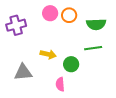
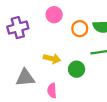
orange circle: (69, 15) -> (80, 29), moved
pink semicircle: (60, 84) -> (52, 91), moved

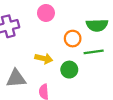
orange circle: (80, 29) -> (73, 39), moved

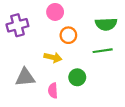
orange circle: (73, 39) -> (68, 35), moved
green circle: (69, 70) -> (77, 77), moved

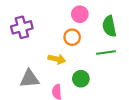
pink circle: (55, 12) -> (80, 14), moved
green semicircle: (106, 24) -> (109, 26), turned 80

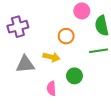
pink circle: (80, 14) -> (82, 11), moved
gray triangle: (30, 79) -> (25, 64), moved

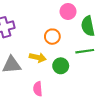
green circle: (74, 76) -> (61, 66), moved

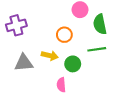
pink semicircle: (38, 89) -> (61, 85), moved

